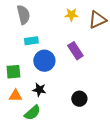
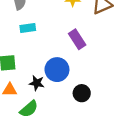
blue circle: (44, 61) -> (57, 70), moved

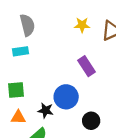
cyan rectangle: (28, 28) -> (21, 51), moved

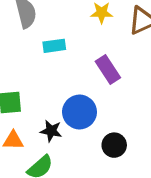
cyan rectangle: (21, 51) -> (54, 46), moved

